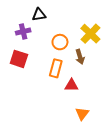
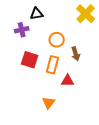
yellow cross: (90, 34) -> (86, 14), moved
red square: (19, 59) -> (30, 60), moved
orange triangle: (82, 114) -> (49, 103), moved

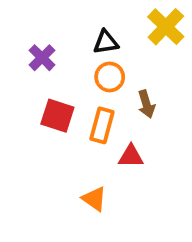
black triangle: (37, 14) -> (106, 42), moved
purple cross: (22, 30) -> (42, 58), turned -32
orange triangle: (49, 103) -> (94, 199), turned -32

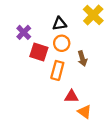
red square: (57, 116) -> (39, 52), moved
red triangle: (131, 156) -> (71, 97), moved
orange triangle: (94, 199) -> (85, 112), moved

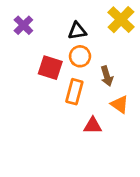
purple cross: (24, 32) -> (23, 25), moved
orange triangle: (85, 112) -> (120, 104), moved

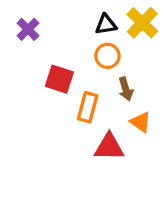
black triangle: (77, 31) -> (106, 24), moved
orange circle: (80, 56) -> (107, 56), moved
red triangle: (93, 126) -> (109, 147), size x1.4

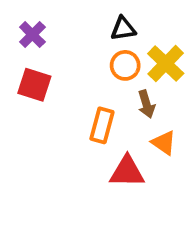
yellow cross: (142, 23) -> (166, 64), moved
red square: (59, 79) -> (34, 85), moved

